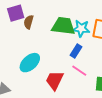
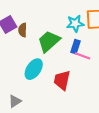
green trapezoid: (63, 26) -> (49, 41), moved, turned -35
pink line: (79, 71) -> (83, 56), moved

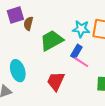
cyan ellipse: (34, 69) -> (18, 71), moved, turned -65

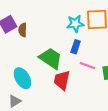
green trapezoid: (52, 40) -> (51, 58), moved, turned 75
pink line: (81, 62) -> (88, 66), moved

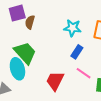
cyan star: (75, 24) -> (73, 28), moved
green trapezoid: (51, 58) -> (25, 53), moved

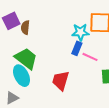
cyan star: (73, 28) -> (80, 32), moved
pink line: (84, 73) -> (90, 57), moved

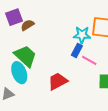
brown semicircle: (25, 28) -> (27, 25), turned 48
red trapezoid: (61, 81) -> (58, 81), turned 40

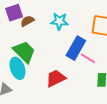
cyan star: (82, 35) -> (59, 21), moved
blue rectangle: (77, 51) -> (76, 48), size x1.6

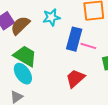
brown semicircle: (27, 21) -> (20, 25), size x1.5
red trapezoid: (56, 78) -> (75, 78), moved

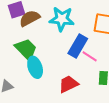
cyan star: (51, 17) -> (62, 19), size x1.4
cyan ellipse: (23, 74) -> (35, 67), moved

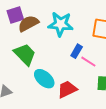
blue rectangle: (78, 46) -> (77, 51), size x0.6
cyan ellipse: (35, 67) -> (44, 79), moved, turned -30

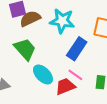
blue rectangle: (77, 51) -> (77, 49), size x1.6
pink line: (88, 62) -> (75, 75), moved

